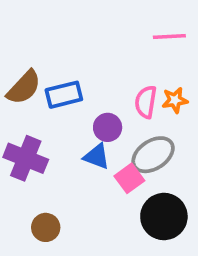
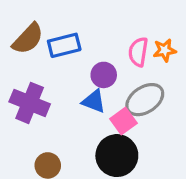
black circle: (164, 217) -> (117, 156), moved

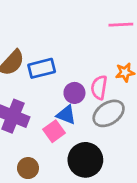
pink semicircle: (138, 52) -> (99, 87), moved
pink square: (123, 121) -> (54, 131), moved

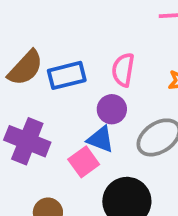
pink semicircle: (99, 87) -> (123, 70), moved

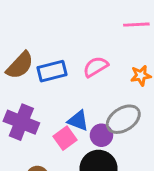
pink semicircle: (123, 70) -> (96, 67), turned 50
purple circle: (112, 109) -> (101, 135), moved

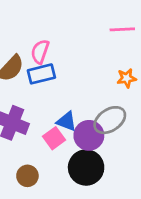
pink semicircle: (96, 67) -> (40, 52), moved, turned -40
purple circle: (101, 135) -> (89, 135), size x1.4

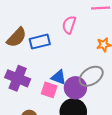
pink semicircle: (40, 52) -> (69, 25), moved
pink square: (54, 138) -> (49, 90), turned -35

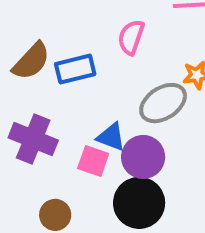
gray ellipse: (91, 76) -> (163, 103), moved

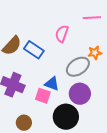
blue rectangle: (75, 69) -> (34, 50), turned 48
purple circle: (143, 157) -> (80, 94), moved

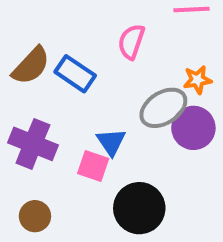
blue triangle: (52, 84) -> (111, 142), turned 35
purple circle: (80, 94) -> (193, 128), moved
brown circle: (24, 123) -> (35, 216), moved

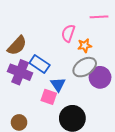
blue rectangle: (75, 74) -> (40, 64), moved
orange star: (197, 80) -> (85, 46), moved
purple cross: (33, 144) -> (20, 72), moved

